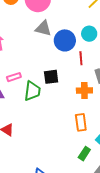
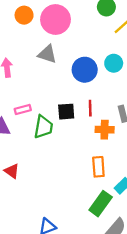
gray triangle: (43, 28) -> (47, 54), moved
red line: (81, 58) -> (90, 108), moved
green rectangle: (84, 154) -> (101, 204), size x1.5

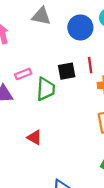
red triangle: (12, 171) -> (34, 137), moved

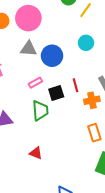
blue circle: (80, 27) -> (52, 56), moved
pink rectangle: (23, 74) -> (35, 83), moved

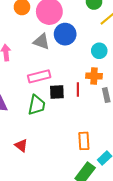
blue circle: (52, 56) -> (65, 34), moved
pink rectangle: (35, 83) -> (39, 76), size x1.5
orange cross: (92, 100) -> (94, 76), moved

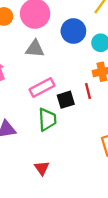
blue circle: (65, 34) -> (73, 31), moved
red triangle: (21, 146) -> (42, 168), turned 32

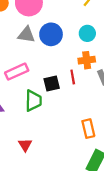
blue circle: (73, 31) -> (51, 34), moved
pink rectangle: (42, 88) -> (17, 72), moved

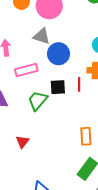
blue circle: (51, 34) -> (59, 54), moved
green trapezoid: (33, 101) -> (38, 101), turned -150

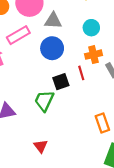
gray triangle: (42, 36) -> (53, 21), moved
pink rectangle: (26, 70) -> (18, 35), moved

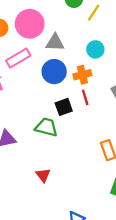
orange cross: (94, 55) -> (82, 75), moved
green trapezoid: (44, 101) -> (46, 127), turned 80

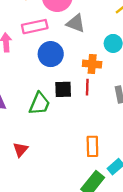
blue circle: (54, 72) -> (51, 54), moved
green trapezoid: (46, 127) -> (39, 104), turned 80

